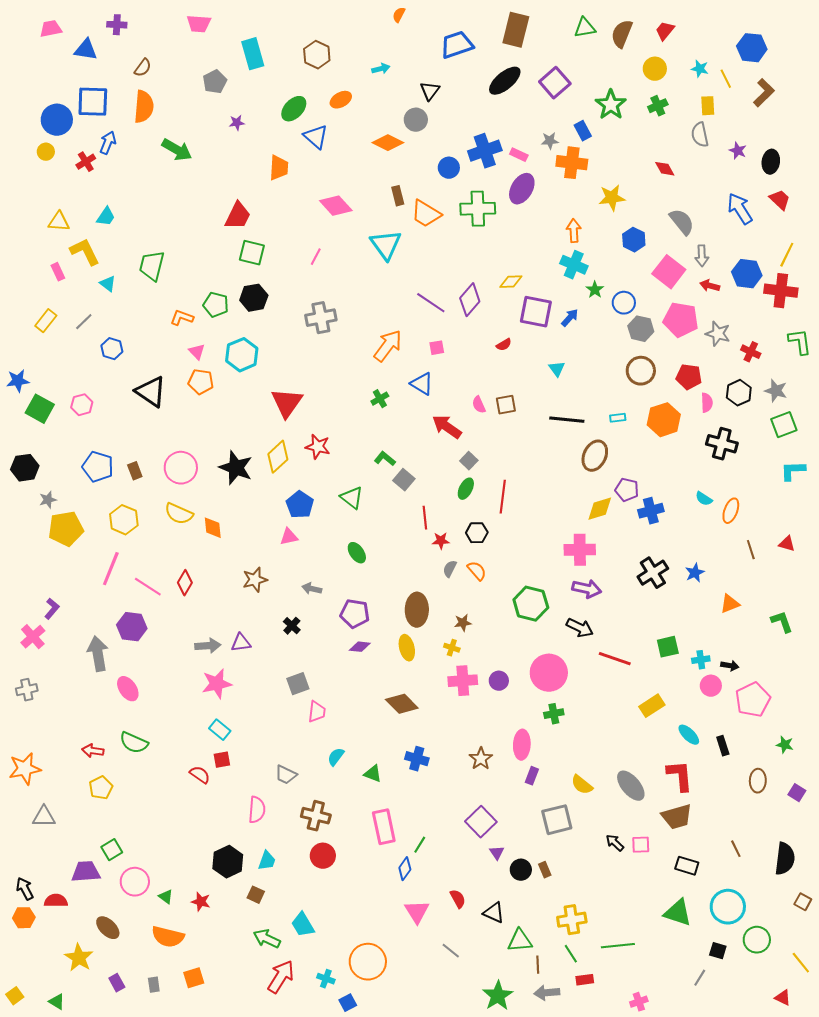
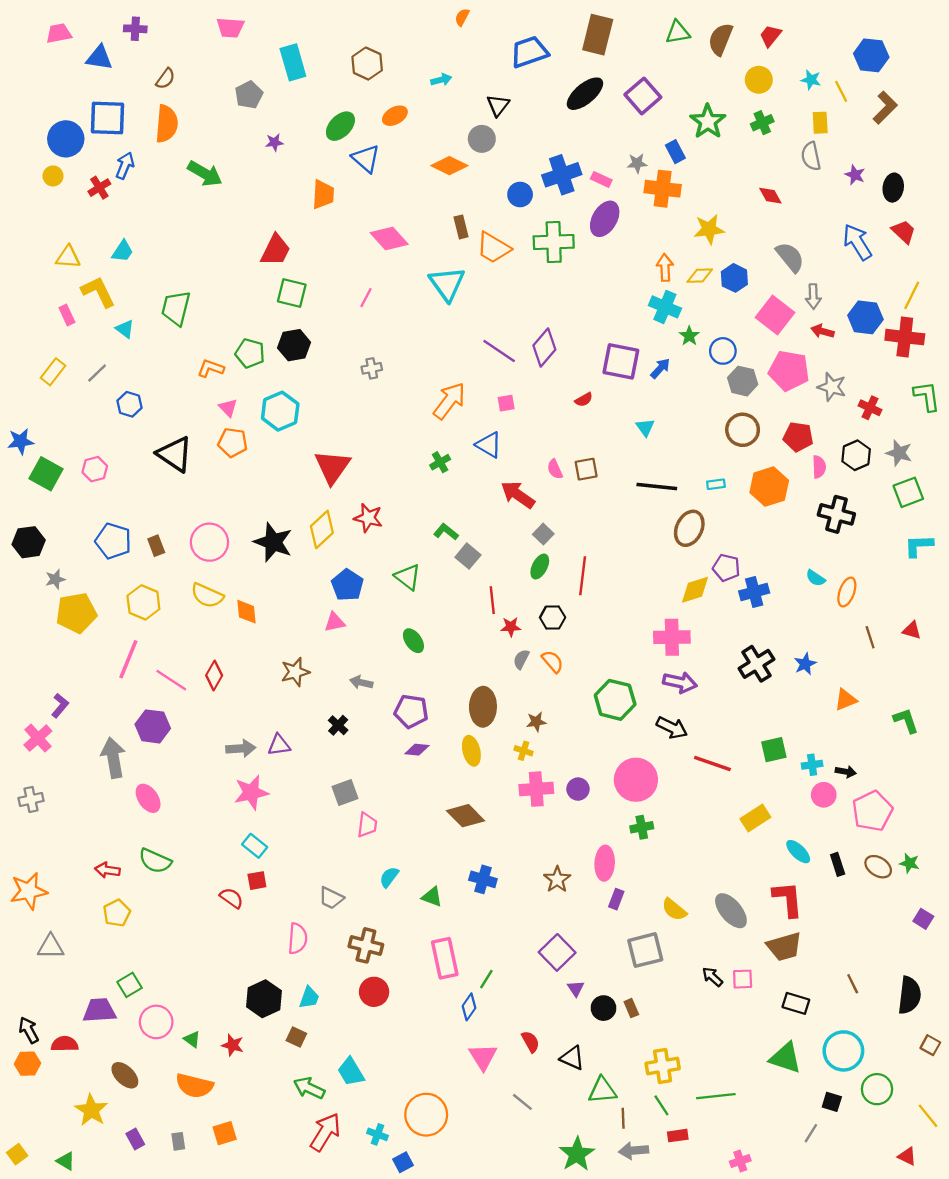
yellow diamond: (511, 282) -> (700, 276), moved
gray cross: (321, 318) -> (372, 368), size x0.6
brown ellipse: (758, 781) -> (878, 867), moved, turned -60

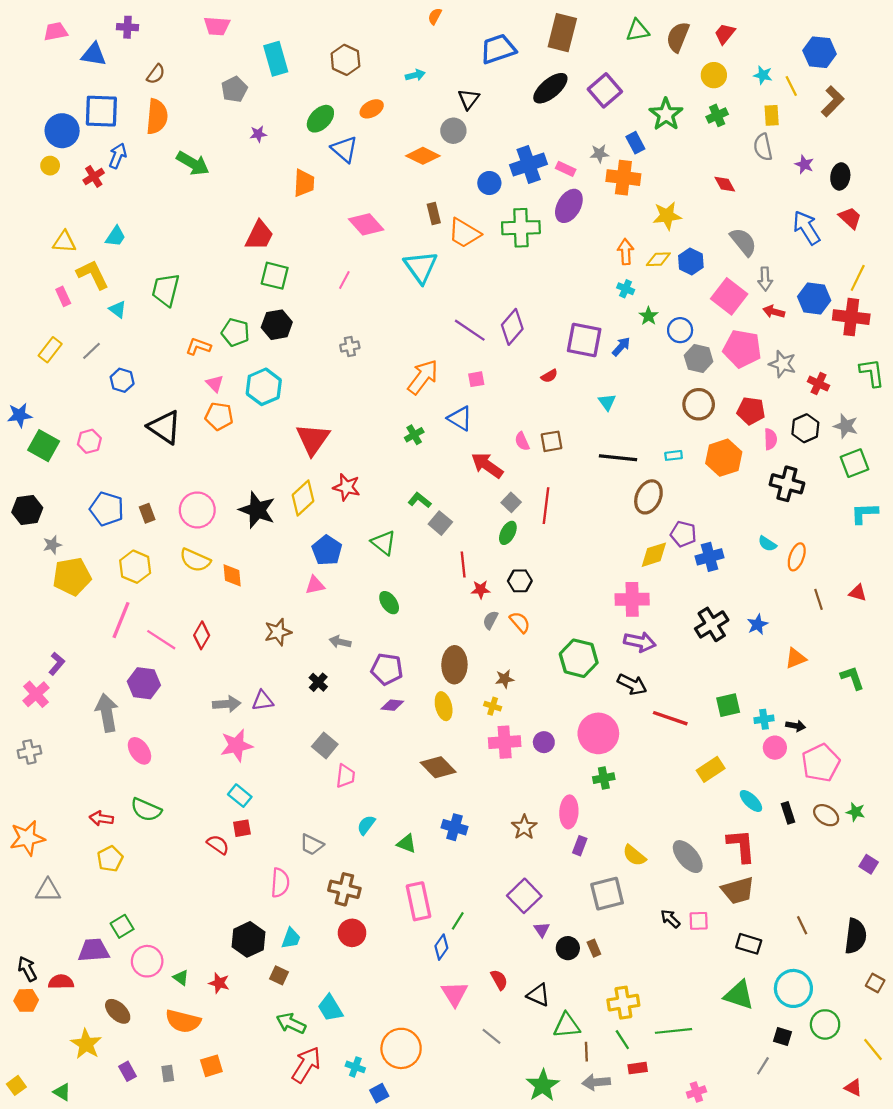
cyan cross: (665, 307) -> (626, 289), size x0.6
red line: (583, 576) -> (546, 506), moved
gray square: (345, 792) -> (325, 745), turned -30

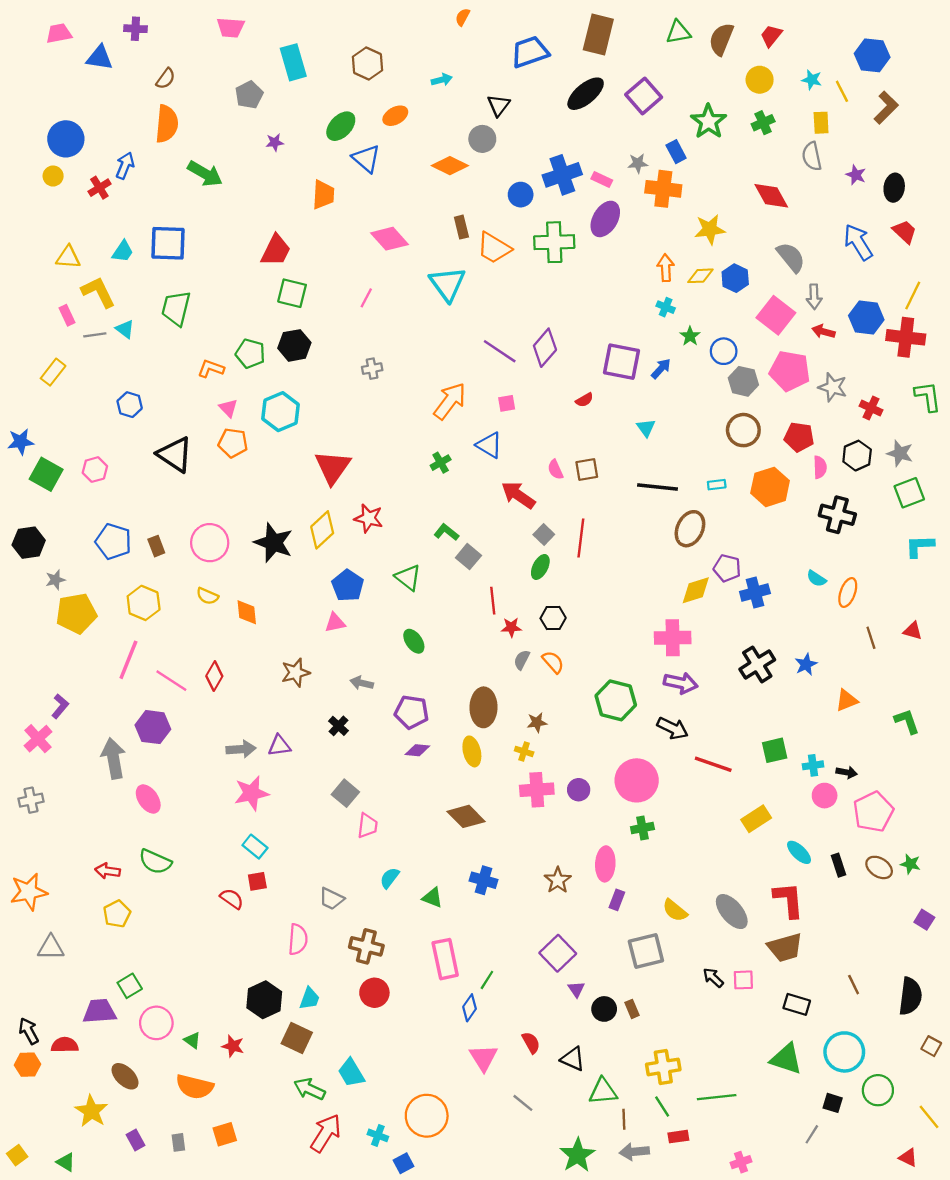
blue square: (101, 111) -> (168, 243), moved
red diamond: (725, 184) -> (771, 196), size x1.5
gray line: (92, 351) -> (95, 335), moved, turned 36
yellow semicircle: (195, 560) -> (207, 596), size x0.7
brown square: (279, 975) -> (297, 1038), size x1.5

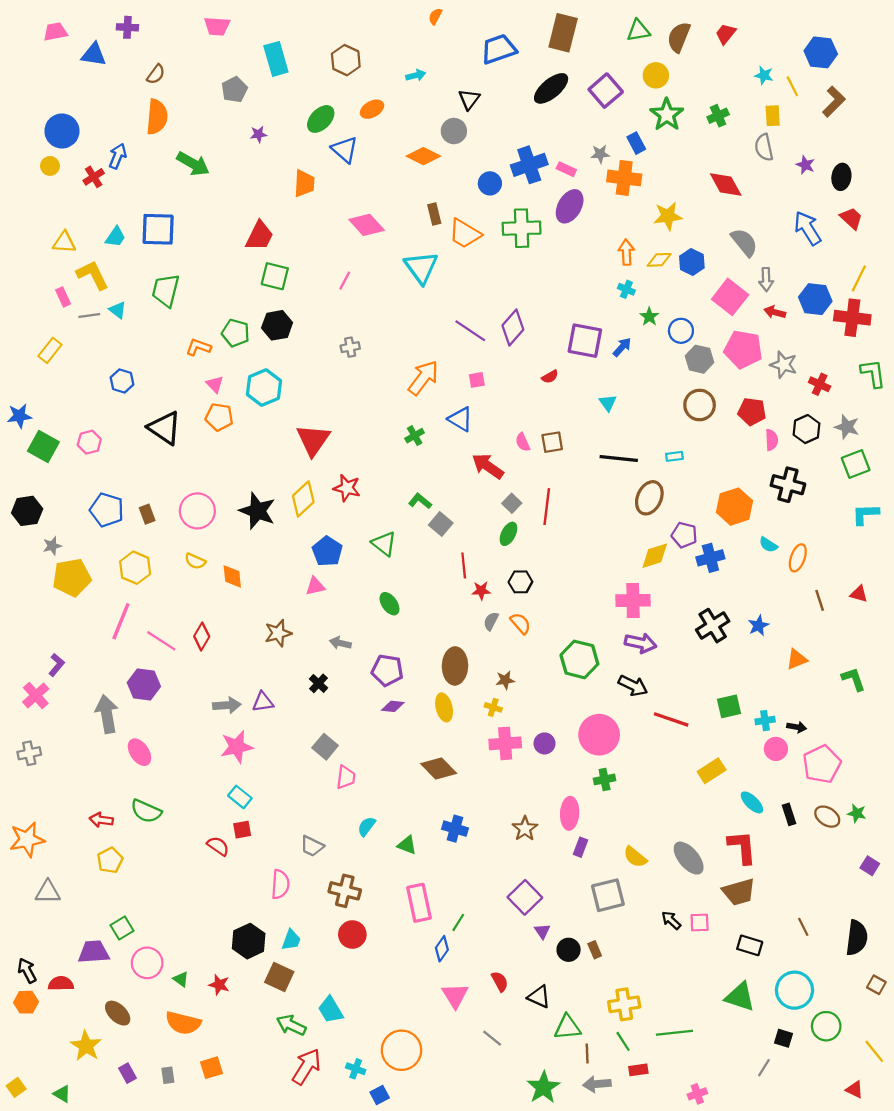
yellow circle: (760, 80) -> (656, 75), moved
orange hexagon: (770, 487) -> (734, 507), moved

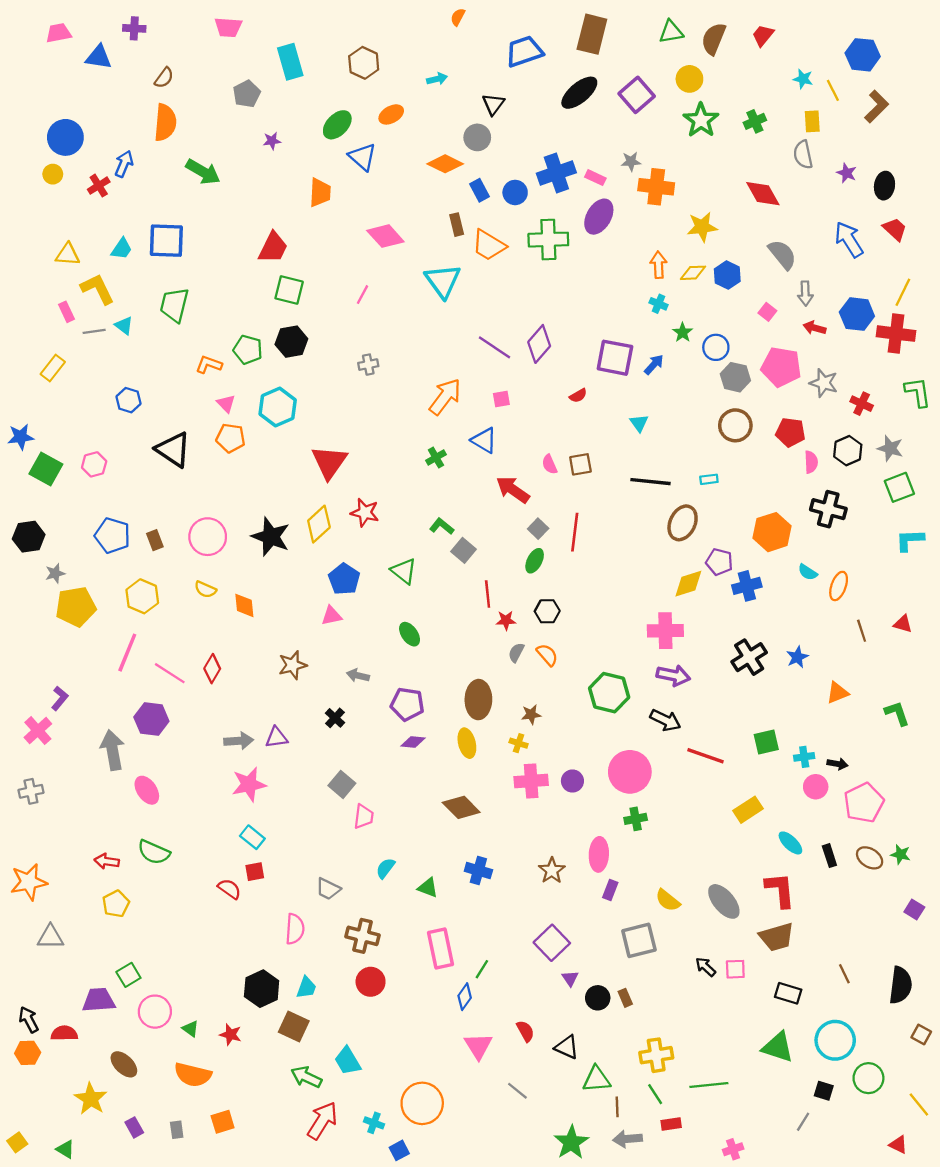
blue rectangle: (636, 143) -> (480, 190), moved
pink square: (730, 297) -> (767, 312), size x0.5

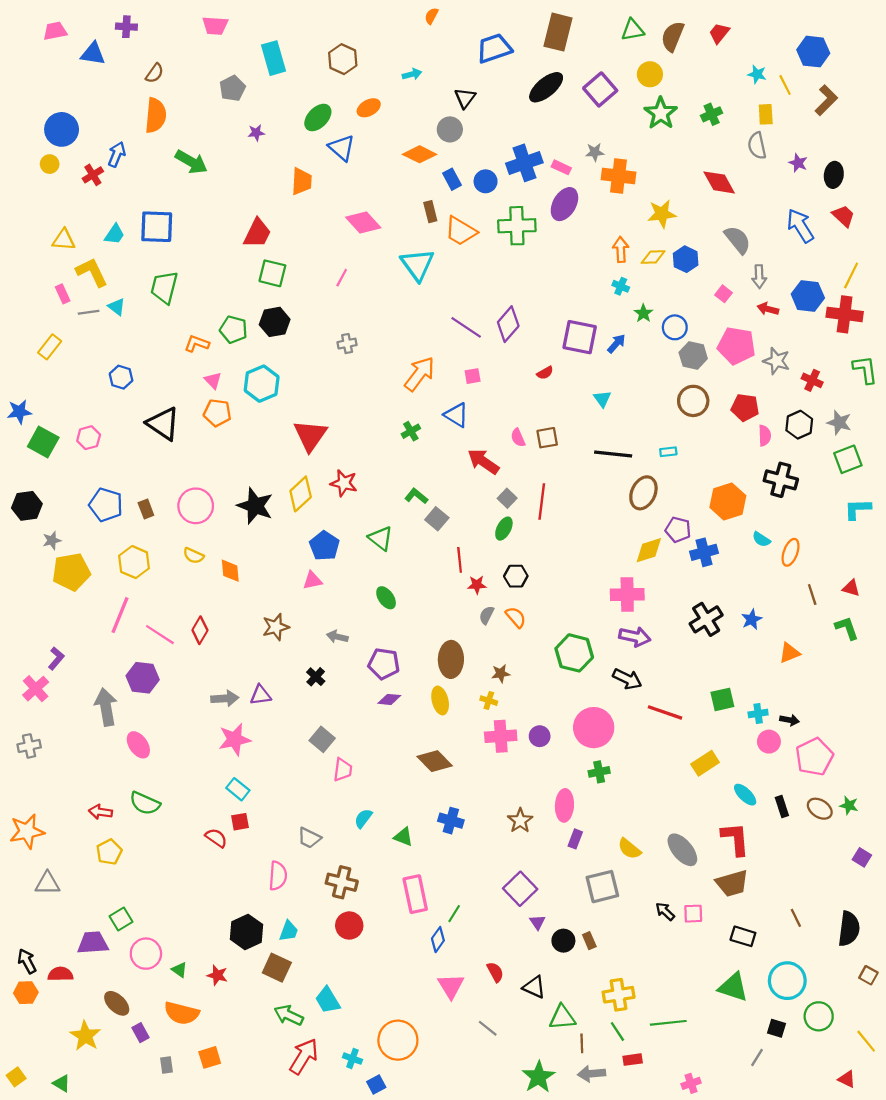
green L-shape: (897, 713) -> (847, 628), moved
purple rectangle: (134, 1127) -> (140, 1033), moved

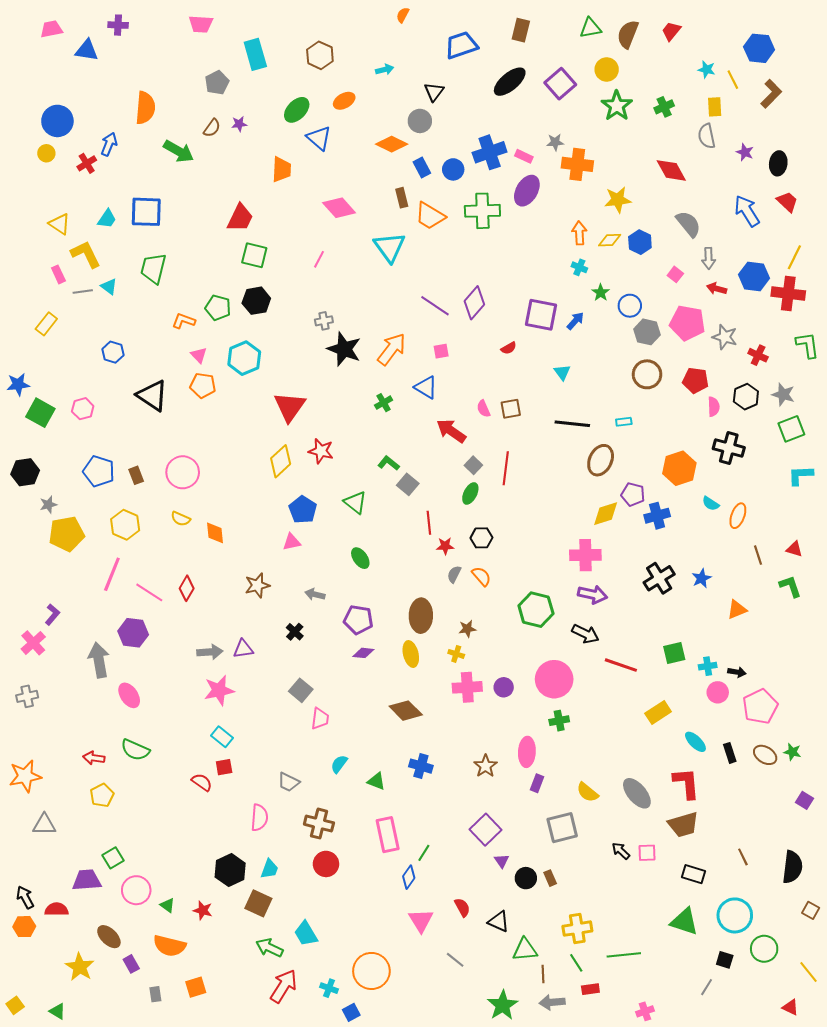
brown rectangle: (558, 32) -> (521, 30), size x0.7
brown semicircle: (155, 73) -> (212, 128), moved
yellow triangle: (64, 240) -> (59, 224), turned 30
black star: (255, 506) -> (344, 349), moved

